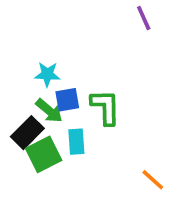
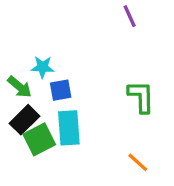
green L-shape: (106, 107) -> (141, 97), moved
green arrow: (49, 111) -> (20, 87), moved
cyan rectangle: (76, 142) -> (69, 128), size x1.5

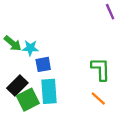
purple line: (130, 16) -> (110, 12), moved
green arrow: (20, 87) -> (13, 43), moved
orange line: (138, 162) -> (98, 98), moved

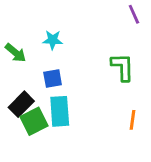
cyan star: (30, 48) -> (53, 40), moved
green L-shape: (101, 69) -> (123, 67), moved
orange line: (98, 98) -> (133, 120), moved, turned 56

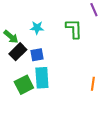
green L-shape: (123, 67) -> (74, 29), moved
black rectangle: (21, 104) -> (18, 52), moved

